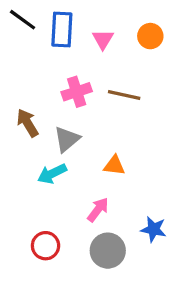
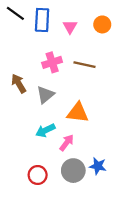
orange triangle: (114, 165) -> (78, 113), size x1.5
cyan arrow: (52, 174) -> (45, 130), moved
blue star: (154, 229) -> (98, 166), moved
red circle: (46, 246) -> (38, 175), moved

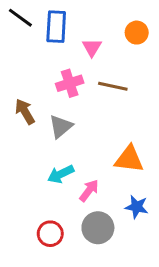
pink triangle: (70, 27) -> (92, 47), moved
orange triangle: (78, 113) -> (129, 159), moved
blue star: (98, 166) -> (137, 207), moved

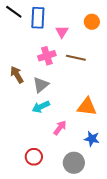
cyan arrow: (61, 174) -> (41, 107), moved
gray circle: (98, 228) -> (74, 163), moved

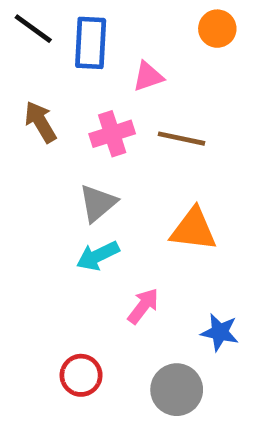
orange circle: (92, 22) -> (217, 29), moved
pink triangle: (62, 32) -> (148, 76), turned 40
brown arrow: (17, 75) -> (40, 122), moved
orange triangle: (87, 107) -> (193, 229), moved

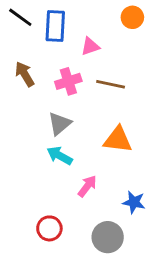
cyan arrow: (98, 256) -> (60, 156), turned 55

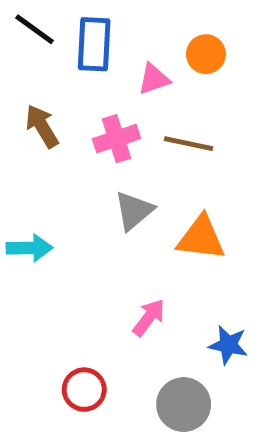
orange circle: (132, 17) -> (206, 54), moved
gray triangle: (60, 124) -> (134, 211), moved
cyan arrow: (60, 156) -> (30, 248), moved, turned 150

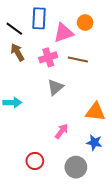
black line: (35, 29) -> (14, 29), moved
pink triangle: (154, 79) -> (64, 33), size x1.5
orange triangle: (201, 238) -> (95, 112), moved

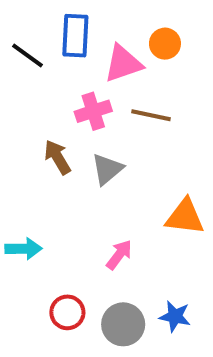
brown arrow: (17, 52) -> (57, 157), moved
cyan arrow: (12, 103) -> (24, 249), moved
blue star: (94, 143) -> (175, 316), moved
gray circle: (76, 167) -> (123, 324), moved

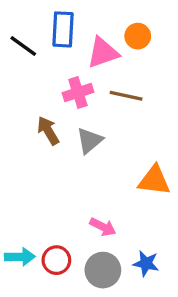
cyan arrow: (24, 249) -> (20, 257), moved
pink arrow: (119, 255) -> (103, 227), moved, turned 80

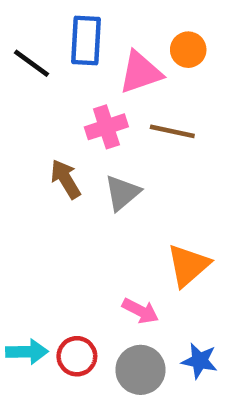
orange triangle: (154, 180) -> (188, 265), moved, turned -48

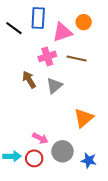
pink arrow: (140, 311) -> (40, 138), moved
gray circle: (140, 370) -> (62, 151), moved

